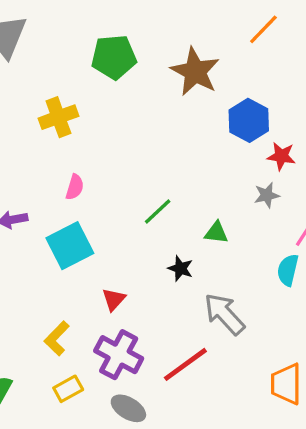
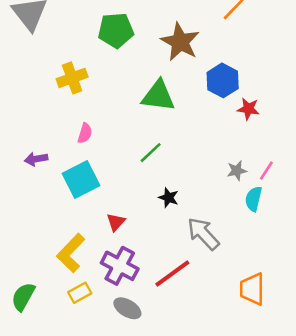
gray star: (267, 195) -> (237, 171), moved
green triangle: (216, 233) -> (158, 96), moved, size x1.8
yellow L-shape: (57, 338) -> (71, 253), size x1.4

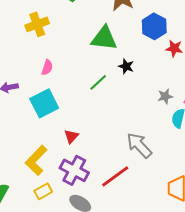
black star: (169, 198) -> (126, 66), moved

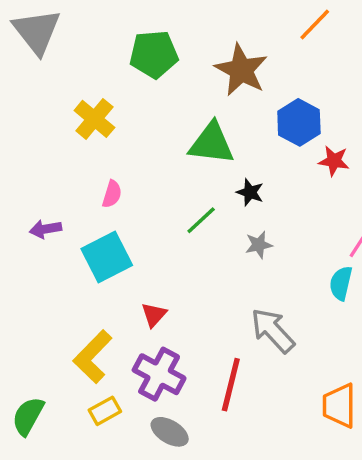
yellow cross: (37, 24) -> (94, 119), turned -30
gray star: (165, 96) -> (259, 245), moved
red line: (115, 176) -> (231, 385), turned -40

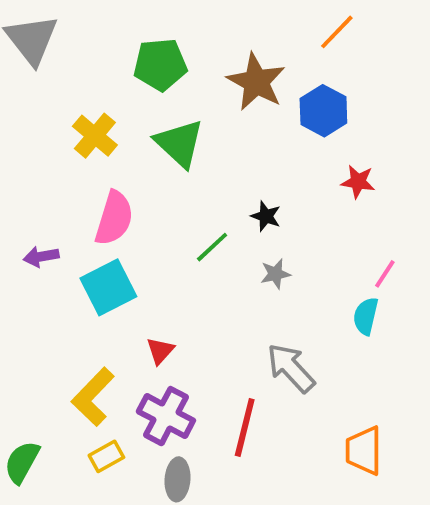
blue hexagon: (299, 122) -> (323, 111), moved
green triangle: (212, 143) -> (179, 143), moved, turned 36
pink semicircle: (112, 194) -> (114, 218), size x1.8
gray ellipse: (170, 432) -> (177, 479), turned 63

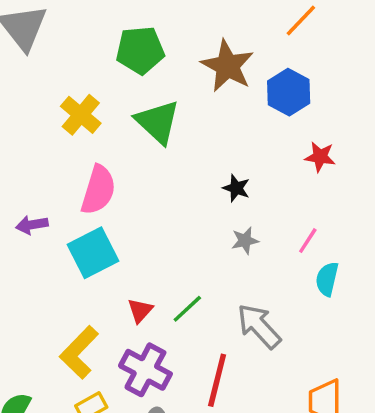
green line: (212, 247) -> (187, 309), moved
pink line: (385, 274) -> (308, 241), moved

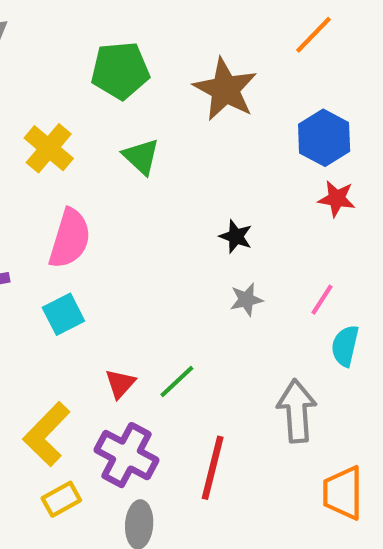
blue hexagon: (289, 92) -> (324, 138), moved
green triangle: (158, 122) -> (141, 157), size x0.7
cyan square: (93, 253) -> (63, 314), size x0.7
gray arrow: (259, 326) -> (297, 411), moved, turned 39

